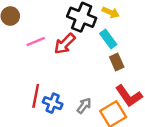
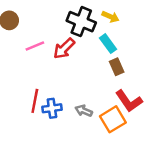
blue cross: (53, 103) -> (52, 108), turned -30
gray arrow: (84, 106) -> (84, 111), turned -105

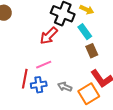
pink line: (35, 46) -> (44, 65), moved

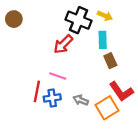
cyan rectangle: (85, 32) -> (103, 40), turned 35
pink line: (44, 65) -> (58, 76), turned 42

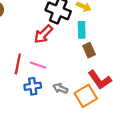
red line: (37, 91) -> (18, 64), moved

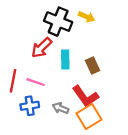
cyan rectangle: (82, 30) -> (65, 60), moved
red L-shape: (100, 80) -> (85, 96), moved

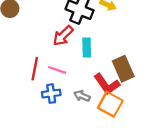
brown rectangle: (93, 65) -> (123, 69), moved, size x1.5
orange square: (89, 116) -> (110, 104), turned -30

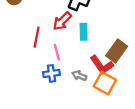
red line: (35, 69) -> (37, 37), moved
brown rectangle: (123, 69) -> (117, 51), turned 60
pink line: (57, 70) -> (57, 52), turned 56

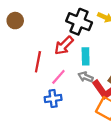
pink line: (57, 52) -> (58, 77), turned 56
gray arrow: (79, 76) -> (86, 77), moved

